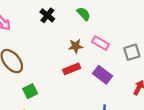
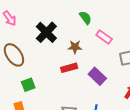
black cross: (47, 15) -> (46, 32), moved, size x1.5
pink rectangle: (101, 43) -> (104, 37), moved

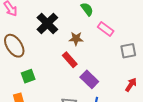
red rectangle: (69, 68) -> (70, 60), turned 63
purple rectangle: (97, 76) -> (89, 79), moved

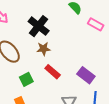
brown star: (76, 39) -> (43, 49), moved
red rectangle: (70, 60) -> (53, 72), moved

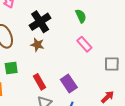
pink rectangle: (96, 24) -> (84, 44), moved
red rectangle: (53, 72) -> (40, 82), moved

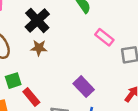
pink rectangle: (84, 44) -> (104, 37), moved
red rectangle: (40, 82) -> (31, 97), moved

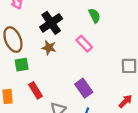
pink rectangle: (104, 37) -> (84, 44), moved
green square: (13, 81) -> (22, 65), moved

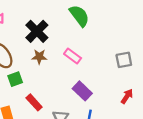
green semicircle: (94, 16) -> (79, 16), size x1.5
pink rectangle: (84, 44) -> (73, 56), moved

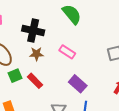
black cross: (37, 31) -> (33, 30), turned -30
red rectangle: (34, 102) -> (35, 81), moved

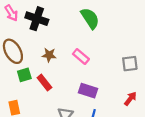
black cross: (33, 30) -> (37, 19), moved
purple rectangle: (78, 84) -> (88, 91), turned -30

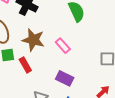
brown star: (49, 55) -> (33, 40), size x1.6

